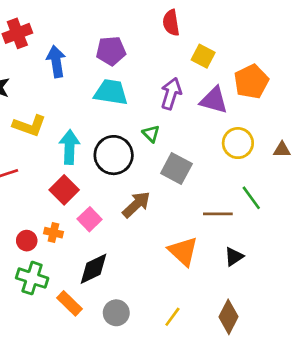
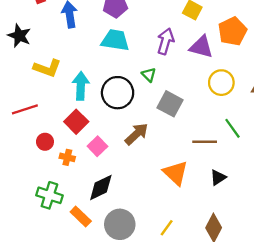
red circle: (27, 241) -> (45, 142), moved
gray circle: (116, 313) -> (120, 224), size x1.4

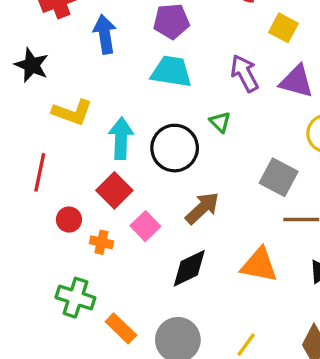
purple arrow: (166, 41) -> (244, 73), turned -45
gray square: (170, 104) -> (279, 177), moved
red line: (25, 109) -> (40, 172), turned -60
orange triangle: (176, 173) -> (259, 265), turned -32
black diamond: (101, 188) -> (189, 268), moved

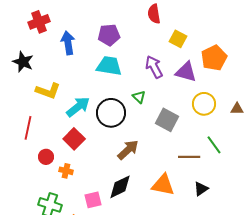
cyan arrow: (121, 138) -> (78, 107), turned 50
gray square: (279, 177) -> (167, 120), moved
pink square: (145, 226) -> (93, 200), moved, turned 30

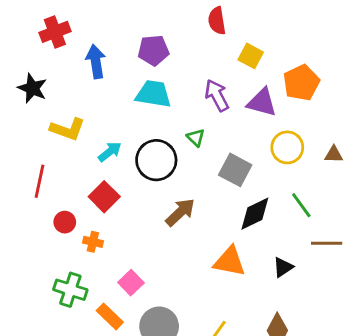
cyan arrow: (78, 107) -> (110, 152), size x0.7
brown line: (189, 157) -> (327, 243), moved
black diamond: (120, 187) -> (255, 214), moved
pink square: (93, 200) -> (131, 283), turned -30

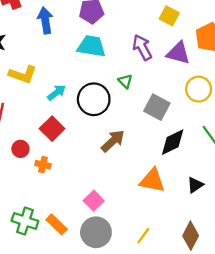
pink square: (131, 283) -> (94, 201), moved
green cross: (70, 290) -> (25, 221), moved

